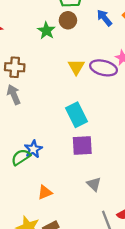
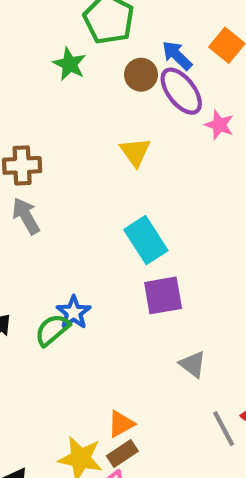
brown circle: (68, 20) -> (141, 75), moved
green star: (46, 31) -> (70, 64), moved
purple ellipse: (104, 68) -> (181, 91), moved, turned 45
orange triangle: (45, 192) -> (121, 424), moved

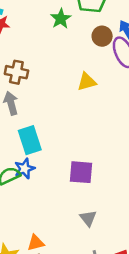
yellow triangle: (135, 152) -> (87, 82), turned 36
cyan rectangle: (146, 240) -> (30, 140), moved

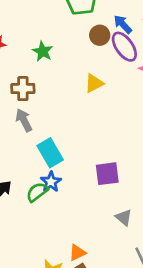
green star: (61, 19) -> (43, 51), moved

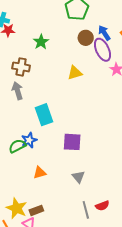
cyan rectangle: (50, 153) -> (44, 115), moved
orange triangle: (77, 253) -> (40, 173), moved

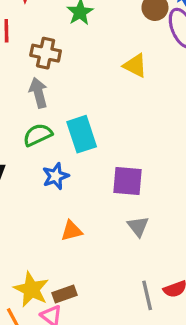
yellow triangle: (75, 73) -> (135, 66), turned 42
green semicircle: (17, 146) -> (38, 135), moved
gray triangle: (78, 177) -> (138, 226), moved

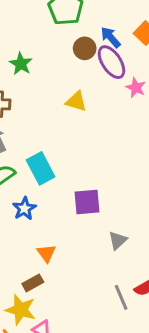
gray triangle: (138, 226) -> (118, 240), moved, turned 36
orange triangle: (72, 231) -> (46, 253), turned -42
brown rectangle: (65, 294) -> (33, 283), moved

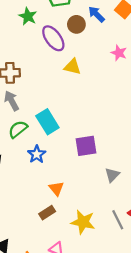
purple ellipse: (111, 62) -> (53, 38), moved
green star: (21, 64) -> (28, 16), moved
yellow star: (21, 310) -> (83, 222), moved

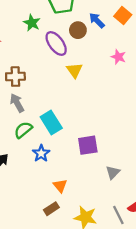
yellow triangle: (72, 67) -> (74, 70), turned 42

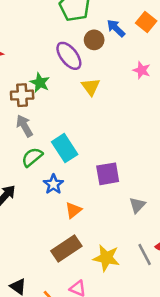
green star: (32, 23) -> (40, 83), moved
orange triangle: (60, 186) -> (73, 210), moved, turned 32
brown rectangle: (51, 209) -> (66, 248), size x1.6

